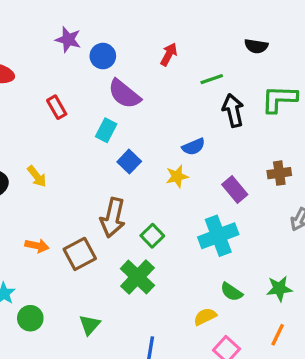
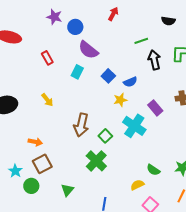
red arrow: (169, 54) -> (113, 14), moved
blue square: (129, 162) -> (108, 76), moved
yellow arrow: (37, 176) -> (47, 100), moved
cyan cross: (218, 236) -> (134, 126), moved, turned -35
brown square: (80, 254) -> (42, 164), moved

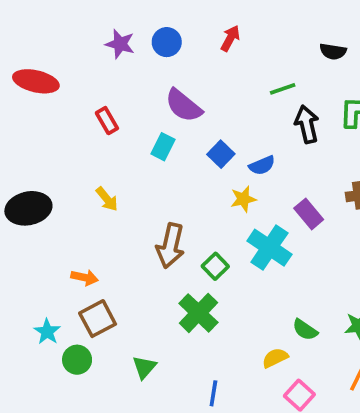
blue circle: (75, 27) -> (167, 42), moved

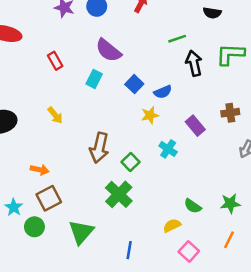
cyan cross: (269, 248) -> (168, 149), size x0.6
green triangle: (144, 367) -> (81, 232), size x1.5

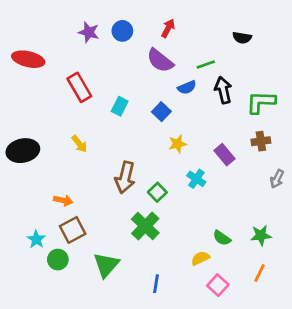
purple semicircle: (108, 50) -> (160, 61), moved
green L-shape: (230, 54) -> (261, 102), moved
red rectangle: (55, 61) -> (79, 87), size x1.5
blue semicircle: (163, 92) -> (187, 87), moved

